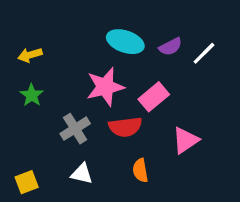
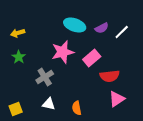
red semicircle: (125, 127) -> (110, 76), moved
pink triangle: (186, 140) -> (117, 99), moved
orange semicircle: (140, 170) -> (77, 108), moved

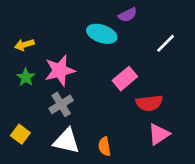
purple semicircle: (102, 28) -> (128, 15), moved
pink star: (63, 52) -> (60, 70), moved
white triangle: (49, 104) -> (67, 141), size x1.5
yellow square: (16, 109) -> (20, 134), moved, turned -32

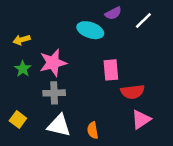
white line: (166, 43) -> (143, 21), moved
pink rectangle: (125, 79) -> (111, 70), turned -55
gray cross: (61, 104) -> (54, 93), turned 30

